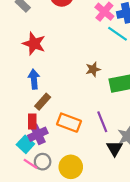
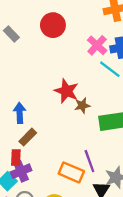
red star: (34, 44) -> (66, 91), moved
orange rectangle: (69, 123) -> (71, 172), moved

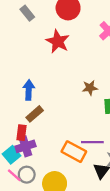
red star: (66, 91) -> (58, 41), moved
purple line: (89, 161) -> (92, 142), turned -75

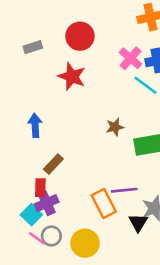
gray rectangle: (27, 13) -> (33, 47), turned -63
blue arrow: (29, 90) -> (35, 125), moved
orange rectangle: (74, 152) -> (104, 203), turned 40

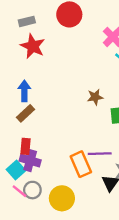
red star: (72, 77) -> (33, 46), moved
brown rectangle: (53, 164) -> (26, 113), moved
purple cross: (47, 203) -> (30, 161), turned 36

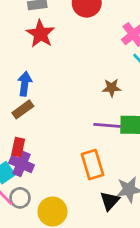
brown star: (95, 97) -> (112, 88), moved
purple line: (100, 154) -> (107, 125), moved
orange rectangle: (81, 164) -> (92, 165), moved

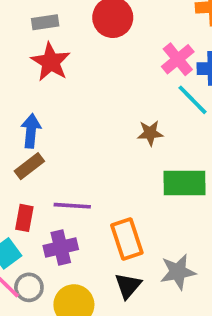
purple line: (107, 125) -> (72, 206), moved
purple cross: (21, 164) -> (61, 248), moved, turned -35
black triangle: (110, 201) -> (128, 286), moved

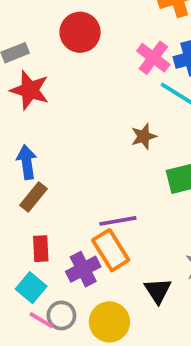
purple line: (72, 206) -> (118, 221), moved
orange rectangle: (127, 239) -> (111, 250), moved

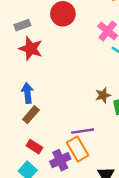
brown star: (144, 136) -> (103, 95), moved
red rectangle: (41, 249) -> (34, 147), turned -56

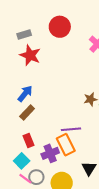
blue arrow: (27, 93) -> (25, 94), turned 42
red rectangle: (34, 147) -> (28, 140), turned 32

